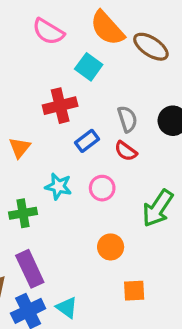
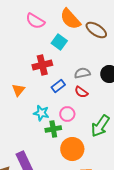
gray semicircle: (127, 119) -> (82, 73), turned -84
green cross: (23, 213) -> (53, 129), moved
orange circle: (111, 247) -> (72, 149), size x1.5

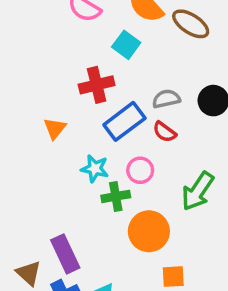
blue rectangle: (58, 86) -> (124, 121), size x1.6

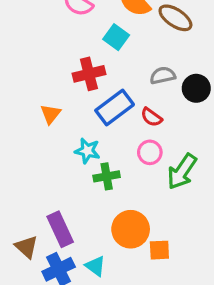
gray semicircle: (166, 99) -> (163, 75), moved
pink circle: (140, 170) -> (150, 152), moved
orange circle: (149, 231) -> (131, 229), moved

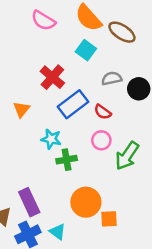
cyan square: (116, 37) -> (86, 50), moved
red cross: (89, 74) -> (52, 77), turned -35

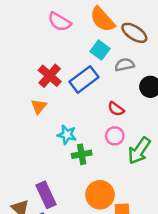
red cross: (52, 77) -> (50, 76), moved
gray semicircle: (112, 78) -> (125, 65), moved
blue rectangle: (73, 104) -> (84, 79), moved

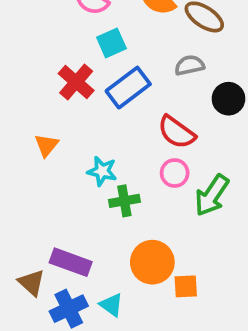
cyan square: (100, 50) -> (111, 43), moved, turned 30
orange triangle: (39, 106) -> (46, 145), moved
red semicircle: (116, 109) -> (176, 132), size x1.5
purple rectangle: (46, 195) -> (71, 262), turned -45

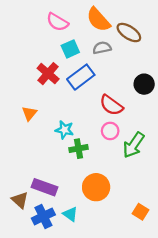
gray semicircle: (189, 65) -> (102, 48), moved
orange square: (186, 286) -> (141, 212), moved, turned 35

